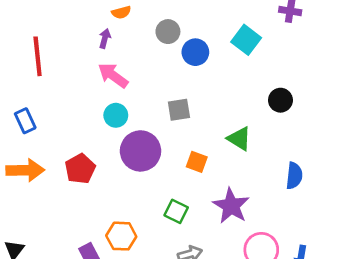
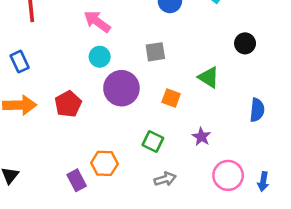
purple star: (231, 206) -> (201, 137), size x0.6

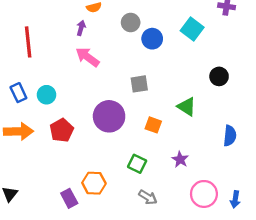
cyan circle: (100, 57) -> (47, 95), moved
gray arrow: (165, 179) -> (148, 197), turned 48

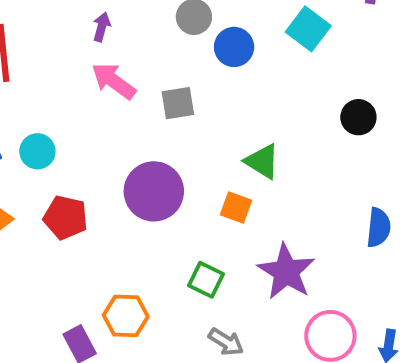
gray square: (139, 84) -> (178, 103), moved
green triangle: (187, 107) -> (262, 161), moved
red pentagon: (62, 130) -> (66, 217), turned -30
purple star: (180, 159) -> (286, 272), size x1.8

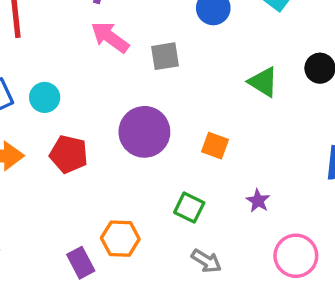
green triangle: (262, 161) -> (263, 82), moved
purple star: (286, 272) -> (258, 201), size x0.5

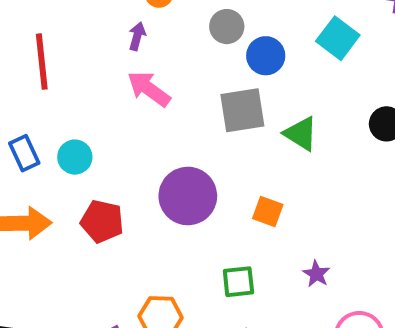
gray square: (165, 56) -> (242, 110), moved, size x1.4
green triangle: (263, 82) -> (301, 134), moved
green square: (189, 208) -> (238, 282), turned -32

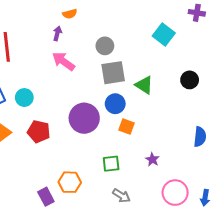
gray circle: (227, 27) -> (105, 46), moved
blue circle: (266, 56) -> (115, 104), moved

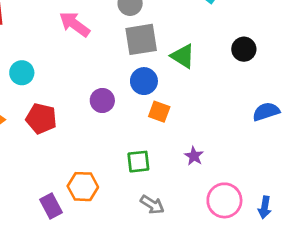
purple circle: (84, 118) -> (102, 101), size x0.6
blue semicircle: (200, 137) -> (266, 112), moved, turned -114

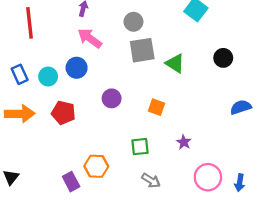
blue circle: (144, 81) -> (77, 68), moved

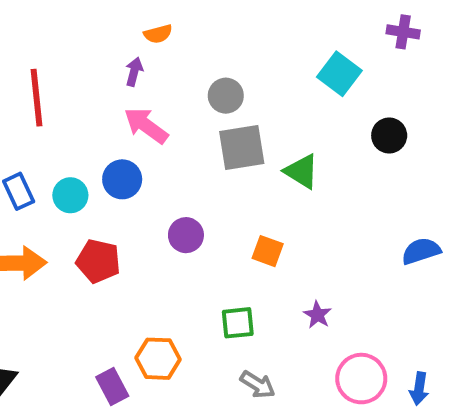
black circle: (223, 58) -> (389, 135), moved

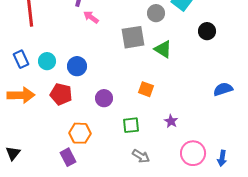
gray circle: (226, 96) -> (156, 13), moved
pink arrow: (146, 126) -> (91, 17), moved, size x0.7
blue circle: (122, 179) -> (77, 66), moved
purple circle: (186, 235) -> (104, 98), moved
orange hexagon: (158, 359) -> (80, 133), moved

